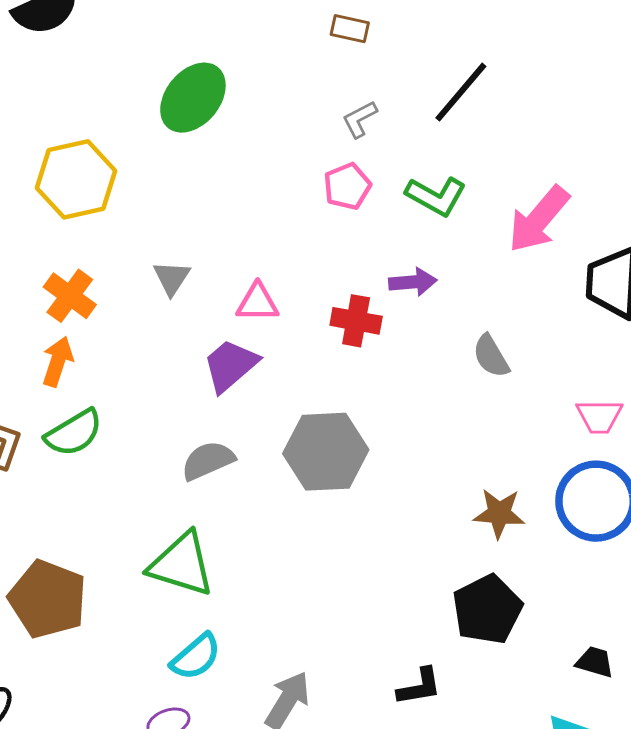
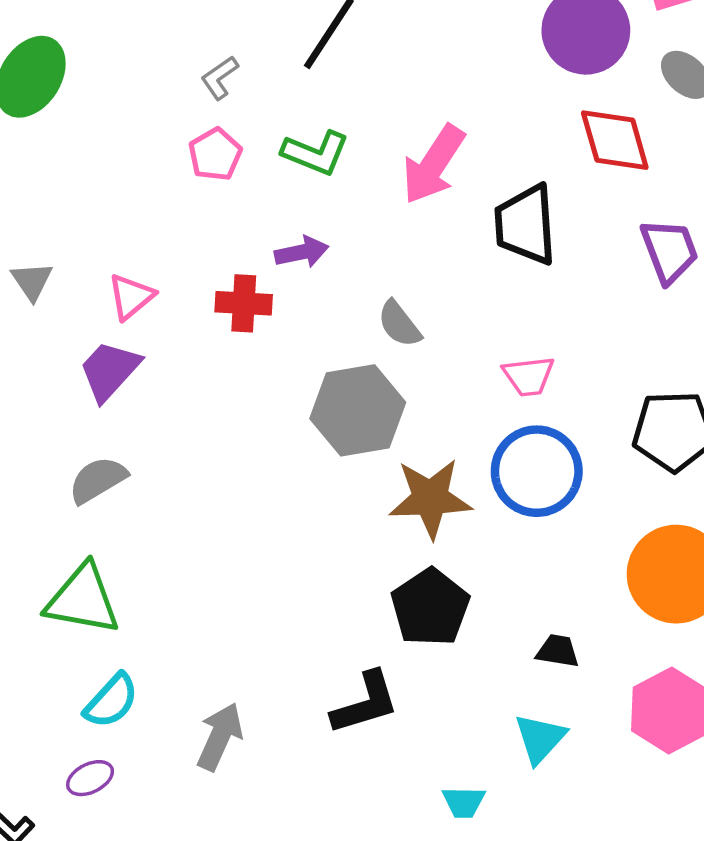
pink triangle: (258, 303) -> (131, 297), turned -33
gray hexagon: (326, 452) -> (358, 410), moved
brown star: (499, 513) -> (430, 498), size x1.4
black L-shape: (419, 687) -> (365, 703), size x1.4

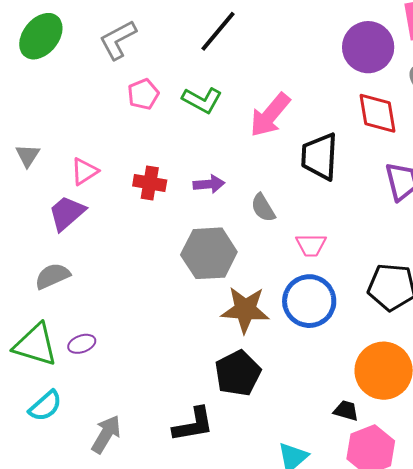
gray L-shape: (220, 78) -> (118, 40), moved, size x1.6
purple arrow: (302, 252) -> (209, 184), moved
gray semicircle: (399, 324) -> (263, 208), moved
black trapezoid: (558, 651) -> (346, 411), moved
purple ellipse: (90, 778) -> (82, 344), moved

